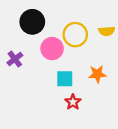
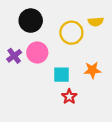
yellow semicircle: (107, 31) -> (96, 22), moved
pink circle: (52, 49) -> (37, 52), moved

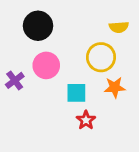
yellow circle: (71, 33) -> (101, 57), moved
purple cross: (14, 56) -> (15, 80), moved

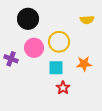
yellow circle: (101, 57) -> (59, 42), moved
purple cross: (15, 80) -> (11, 59), turned -32

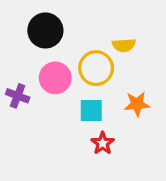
yellow semicircle: (87, 20) -> (124, 45), moved

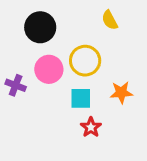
yellow semicircle: (124, 45) -> (110, 20), moved, turned 66

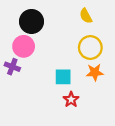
yellow circle: (85, 61) -> (90, 47), moved
pink circle: (49, 69) -> (24, 46), moved

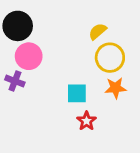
yellow semicircle: (86, 16) -> (98, 31), moved, turned 77
black circle: (31, 21) -> (18, 26), moved

